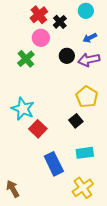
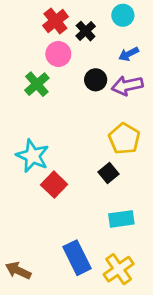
blue rectangle: (54, 164) -> (77, 258), moved
brown arrow: (13, 189) -> (18, 271), turned -36

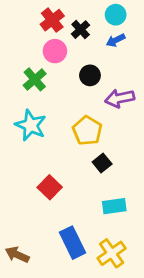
blue arrow: (129, 54) -> (116, 40), moved
purple arrow: (127, 86) -> (120, 98), moved
yellow pentagon: (124, 139) -> (87, 131), moved
cyan star: (33, 156) -> (31, 125), moved
red square: (54, 185) -> (50, 187), moved

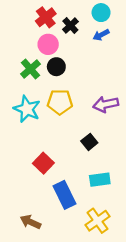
black circle: (90, 75) -> (56, 67), moved
purple arrow: (120, 98) -> (106, 104), moved
yellow pentagon: (87, 131) -> (60, 102), moved, turned -30
blue rectangle: (72, 243) -> (65, 195), moved
brown arrow: (17, 255) -> (30, 222), moved

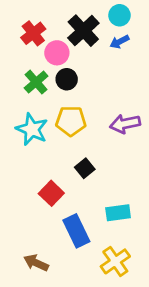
red cross: (46, 17) -> (33, 33), moved
black cross: (70, 26) -> (83, 31), size x1.6
black square: (89, 142) -> (85, 168), moved

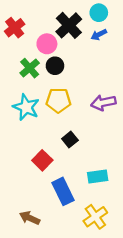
red cross: (33, 33) -> (15, 28), moved

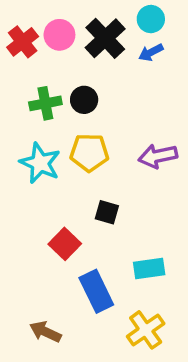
pink circle: (47, 44) -> (59, 35), moved
green cross: (30, 68) -> (45, 103), turned 30
black square: (70, 140) -> (107, 212), turned -35

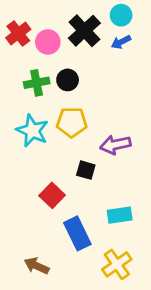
pink circle: (59, 35) -> (48, 42), moved
purple arrow: (158, 156) -> (115, 145), moved

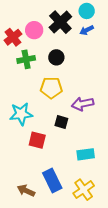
red cross: (18, 34) -> (13, 37), moved
black circle: (68, 80) -> (56, 57), moved
cyan star: (32, 131) -> (21, 114), moved, turned -30
red square: (52, 195) -> (37, 140), turned -30
blue rectangle: (77, 233) -> (52, 180), moved

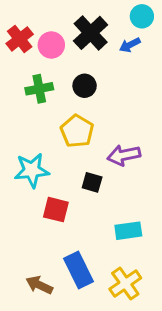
cyan circle: (87, 11) -> (142, 16), moved
red cross: (13, 37) -> (20, 39), moved
yellow pentagon: (51, 88) -> (77, 131), turned 30

